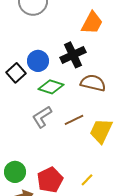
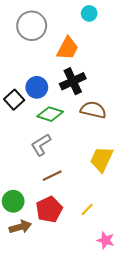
orange trapezoid: (92, 23) -> (68, 48), moved
brown line: (74, 120) -> (52, 176), moved

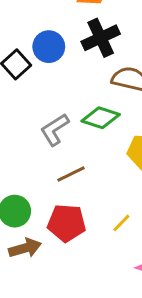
green diamond: (50, 114) -> (101, 118), moved
red pentagon: (49, 209) -> (67, 223), turned 30

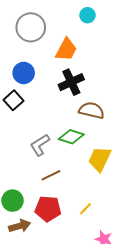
blue circle: (49, 47) -> (24, 73), moved

